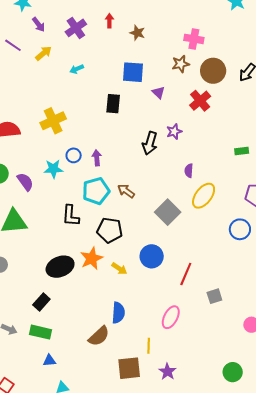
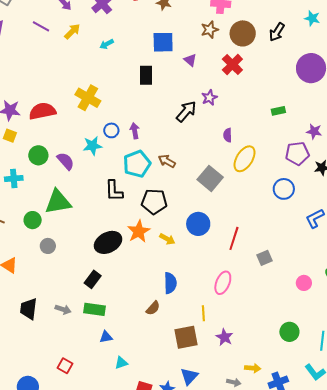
yellow cross: (53, 121) -> (88, 98), turned -30
black arrow: (150, 143) -> (186, 111), turned -150
brown semicircle: (99, 336) -> (153, 308), size x0.7

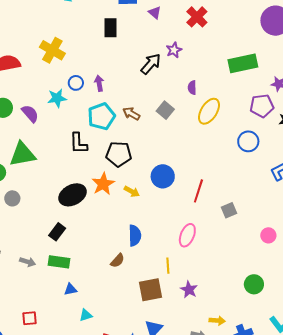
green rectangle: (278, 111) -> (243, 63), size x2.0
gray square: (210, 178) -> (165, 110), moved, size x0.7
red square: (65, 366) -> (29, 318), turned -35

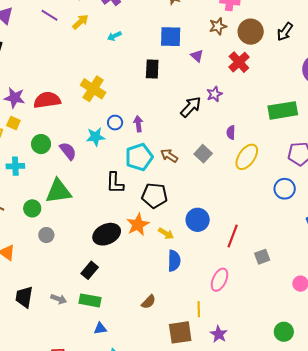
blue semicircle: (135, 236) -> (174, 261), moved

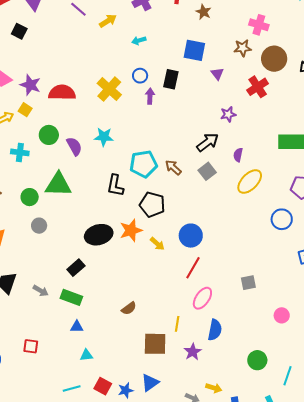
black arrow: (191, 107) -> (208, 142), moved
blue circle: (115, 123) -> (140, 76), moved
purple arrow: (138, 124) -> (150, 96), moved
red line: (233, 236) -> (193, 268), moved
blue semicircle: (174, 261) -> (215, 330), moved

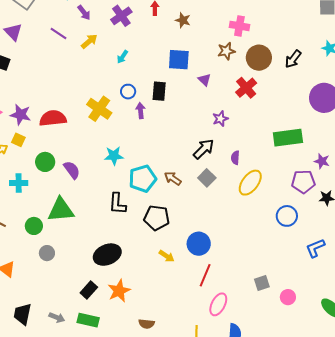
cyan arrow: (139, 41) -> (122, 57), turned -32
cyan star: (104, 137) -> (114, 156), moved
orange star: (131, 230) -> (119, 291), moved
brown semicircle: (129, 308) -> (147, 324), turned 49
pink circle: (282, 315) -> (288, 297), moved

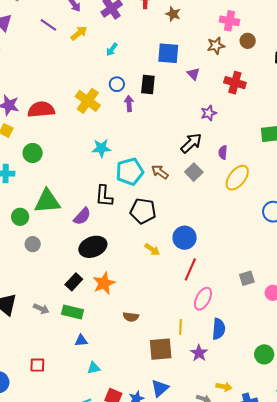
brown circle: (259, 58) -> (248, 41), moved, size x0.6
red cross: (246, 88) -> (235, 83), turned -35
purple semicircle: (72, 170) -> (82, 216), moved, turned 78

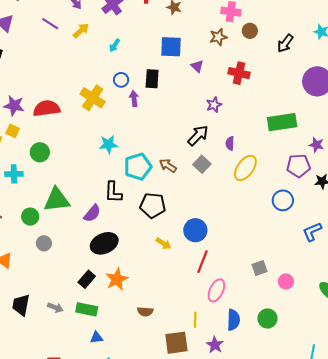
green circle: (264, 354) -> (267, 318), moved

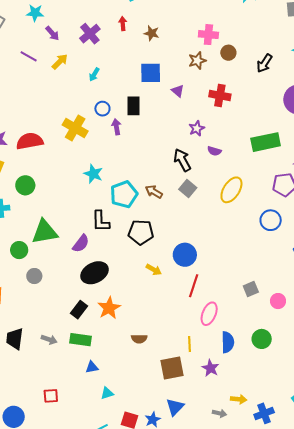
black arrow: (198, 135) -> (182, 160), turned -70
purple semicircle: (230, 143) -> (214, 151), moved, turned -72
cyan star: (108, 144) -> (93, 174), turned 30

